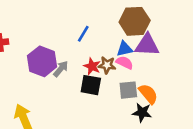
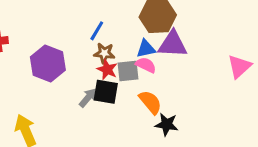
brown star: (107, 65) -> (104, 53), moved
gray arrow: (61, 69) -> (88, 98), moved
gray square: (128, 90) -> (128, 71), moved
orange semicircle: (148, 94) -> (150, 102), moved

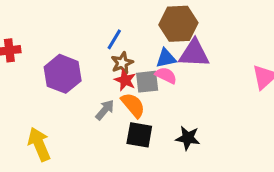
brown star: (104, 53) -> (122, 63), turned -30
black square: (106, 92) -> (139, 135), moved
orange semicircle: (150, 102) -> (133, 105), moved

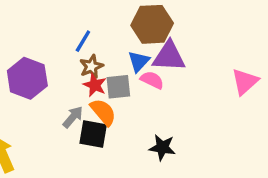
blue triangle: (166, 58) -> (139, 61), turned -35
pink semicircle: (166, 75) -> (152, 80), moved
black square: (139, 135) -> (93, 134), moved

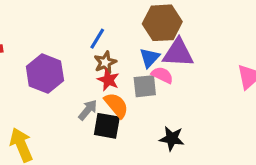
gray square: (118, 87) -> (145, 86), moved

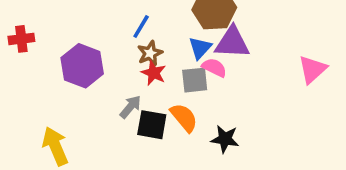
orange semicircle: (116, 105) -> (184, 118), moved

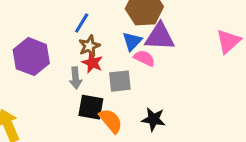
pink triangle: (313, 69) -> (228, 41), moved
gray square: (195, 80) -> (120, 81), moved
gray arrow: (130, 107) -> (76, 78), moved, turned 135
orange semicircle: (184, 118) -> (111, 121), moved

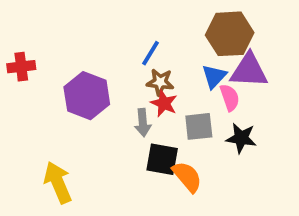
brown star: (89, 46) -> (160, 82), turned 30
pink semicircle: (144, 58) -> (230, 98), turned 45
black star: (154, 119) -> (241, 138), moved

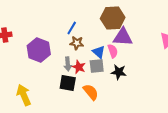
blue triangle: (214, 76) -> (99, 52), moved, turned -32
red star: (164, 103) -> (79, 67), moved
black square: (162, 159) -> (68, 83), moved

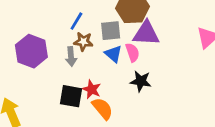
gray arrow: (68, 64) -> (71, 57), moved
gray square: (97, 66) -> (111, 31), moved
red star: (79, 67) -> (92, 89), moved

